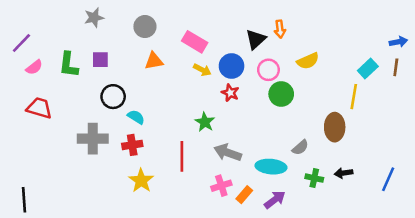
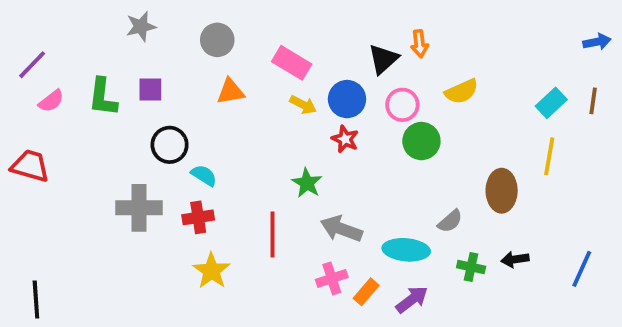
blue arrow: (398, 42) -> (597, 42), moved
yellow line: (354, 97) -> (549, 156), moved
red trapezoid: (39, 108) -> (30, 166), moved

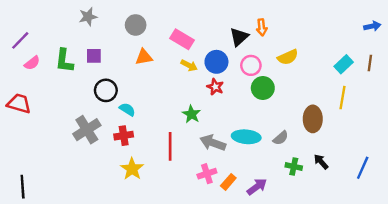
gray cross: (139, 208) -> (87, 130), turned -32
cyan ellipse: (406, 250) -> (246, 137), moved
black arrow: (515, 259) -> (321, 162), turned 56

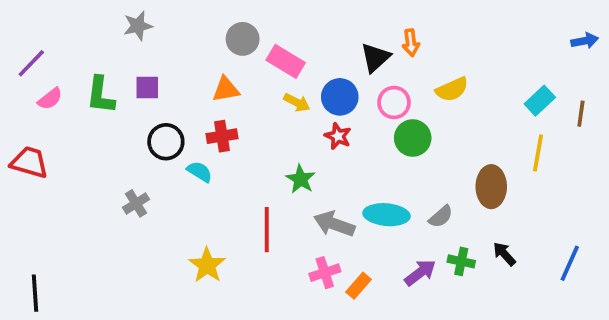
gray circle: (136, 25) -> (243, 39), moved
brown line: (370, 63) -> (581, 114), moved
gray cross: (87, 130) -> (136, 203), size x0.6
red cross: (124, 136) -> (222, 136), moved
purple arrow: (257, 187) -> (420, 273), moved

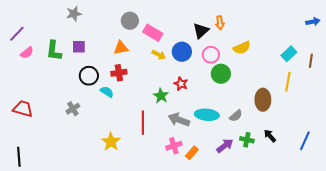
red star: (338, 136) -> (181, 84), moved
red trapezoid: (29, 162) -> (23, 109), moved

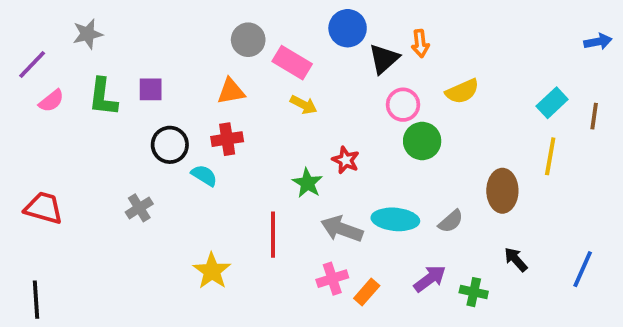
gray star: (74, 14) -> (88, 34), moved
blue circle: (182, 52) -> (348, 28), moved
green cross: (247, 140) -> (474, 292), moved

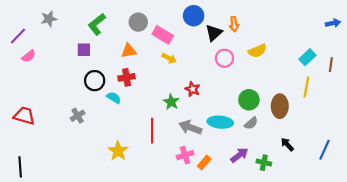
green L-shape: (103, 97) -> (97, 24), moved, turned 45
green circle: (422, 141) -> (249, 100), moved

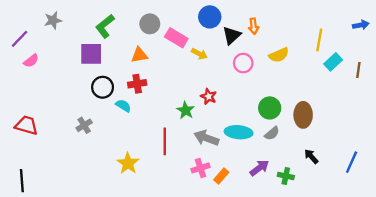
purple square: (84, 50) -> (91, 54), size x1.5
yellow arrow: (169, 58) -> (199, 54), moved
yellow line: (306, 87) -> (319, 40), moved

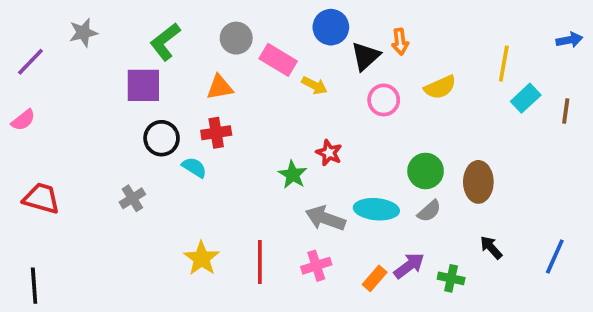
pink semicircle: (31, 61) -> (23, 120), moved
red line: (165, 141) -> (260, 262), moved
orange rectangle: (221, 176) -> (375, 278), moved

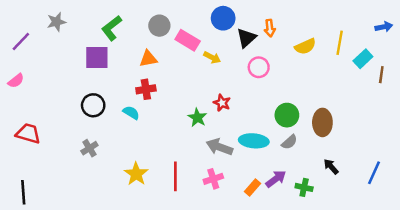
yellow semicircle: (440, 87) -> (305, 46), moved
cyan rectangle: (526, 98) -> (363, 59), moved
black circle: (162, 138) -> (93, 105), moved
gray cross: (132, 198) -> (89, 148), moved

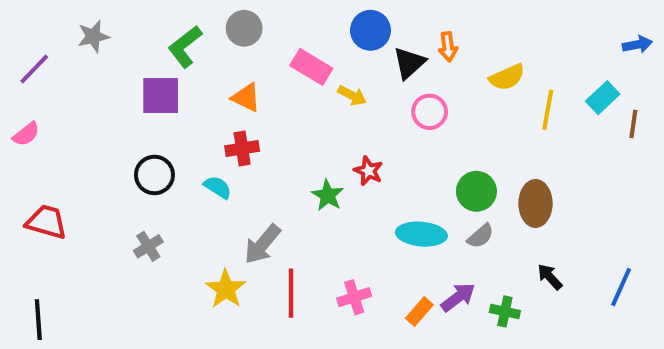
gray circle: (159, 26) -> (244, 28), moved
yellow line: (340, 43) -> (548, 110), moved
orange triangle: (148, 59) -> (246, 98), turned 36
gray arrow: (219, 147) -> (262, 244), moved, turned -70

